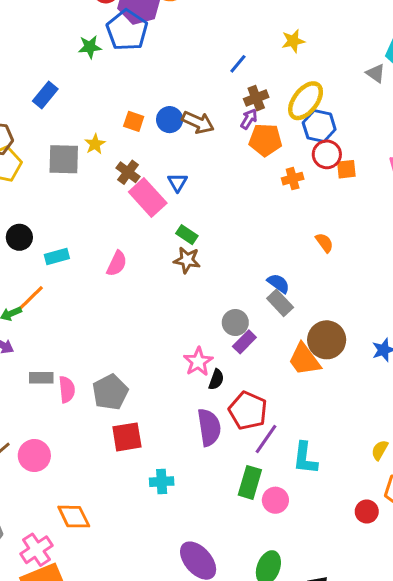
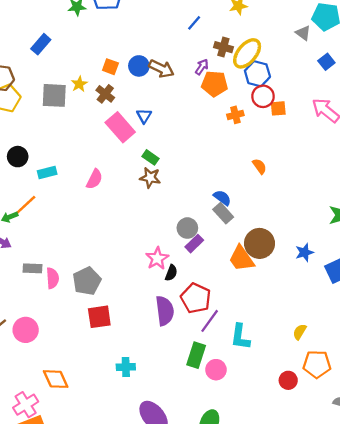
brown cross: (256, 98) -> (223, 47), moved, turned 36
brown cross: (128, 172) -> (105, 94), moved
cyan cross: (162, 482) -> (126, 367), moved

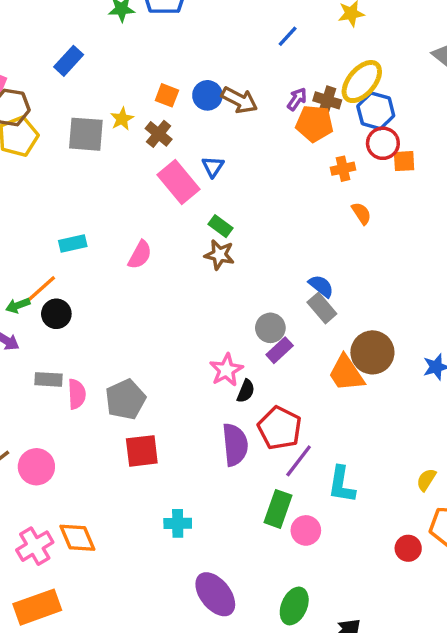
brown cross: (223, 47) -> (327, 100), moved
black circle: (18, 157) -> (56, 314), moved
orange semicircle: (260, 166) -> (361, 213), moved
pink cross: (26, 405) -> (35, 546), moved

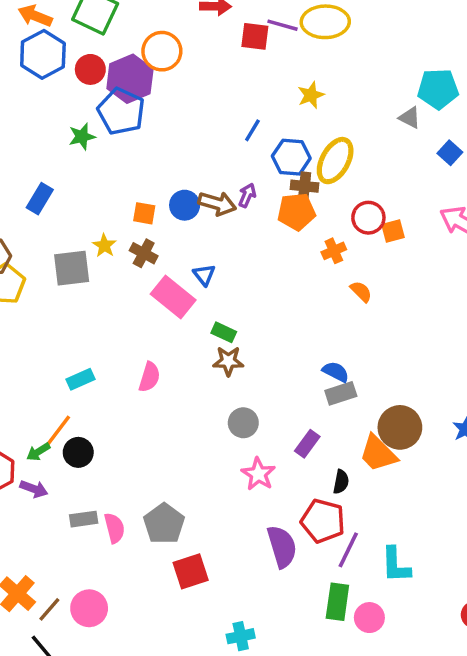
purple arrow: (297, 99) -> (247, 195), moved
blue hexagon: (376, 111) -> (291, 157), moved
gray rectangle: (322, 308) -> (341, 393), turned -56
gray circle: (270, 328) -> (243, 423), moved
black semicircle: (246, 391) -> (341, 482), moved

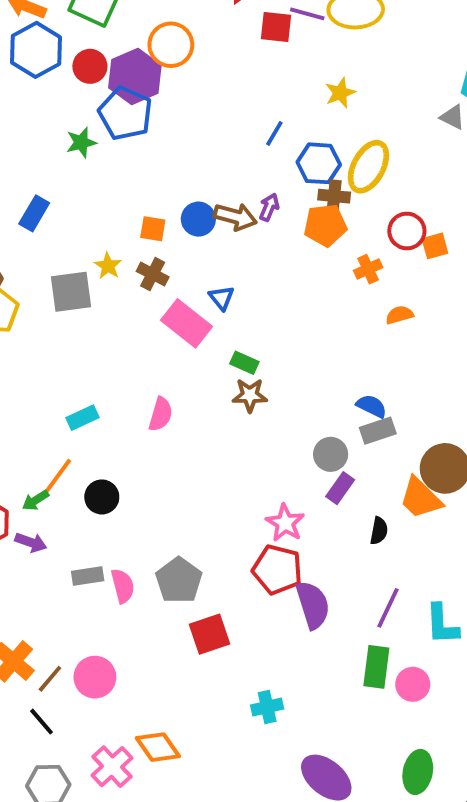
orange semicircle: (361, 292) -> (399, 315), turned -60
gray circle: (243, 423) -> (331, 454), moved
black circle: (78, 452) -> (102, 497), moved
red pentagon: (323, 521) -> (277, 570), moved

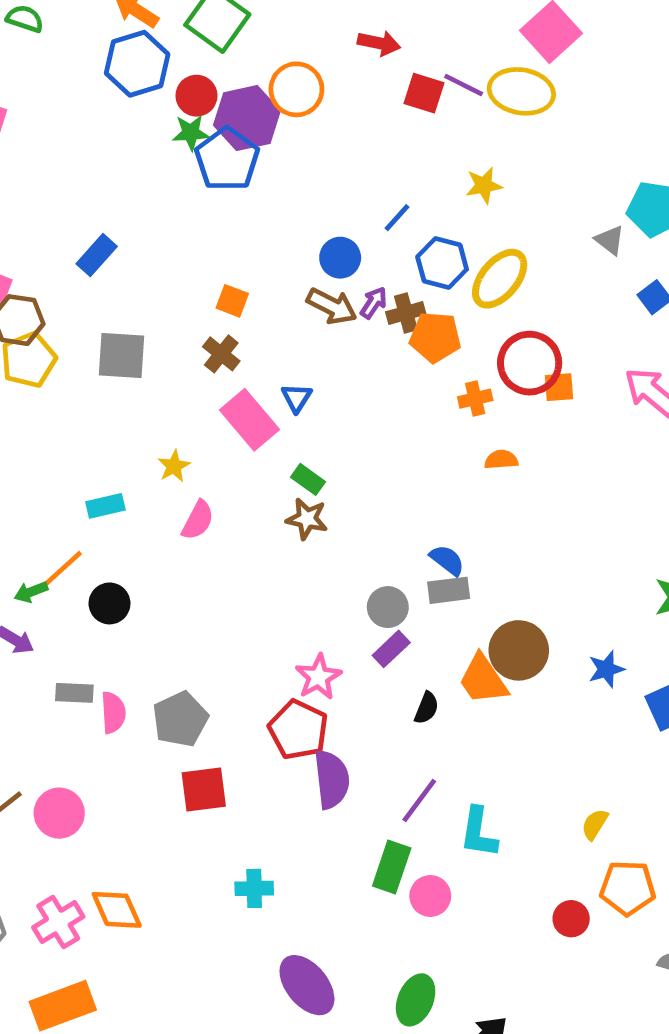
green star: (81, 143) -> (191, 133), moved
brown cross: (334, 196) -> (406, 313), moved, turned -32
blue circle: (198, 219) -> (340, 258), moved
red circle: (407, 231) -> (530, 363), size x1.4
yellow star: (108, 266) -> (174, 466), moved

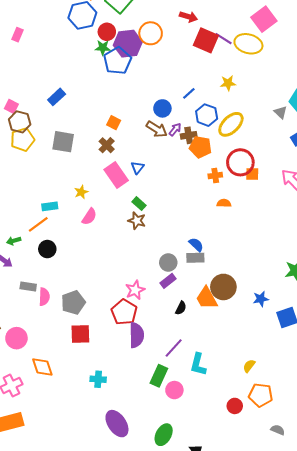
red square: (424, 93) -> (206, 40), size x1.4
orange line: (62, 570) -> (38, 224), moved
orange diamond: (117, 910) -> (42, 367), moved

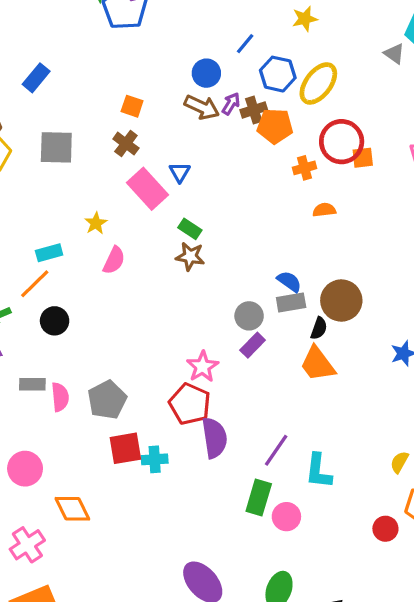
brown circle: (223, 287) -> (341, 301), moved
black semicircle: (181, 308) -> (319, 328), moved
cyan cross: (98, 379) -> (155, 459), moved

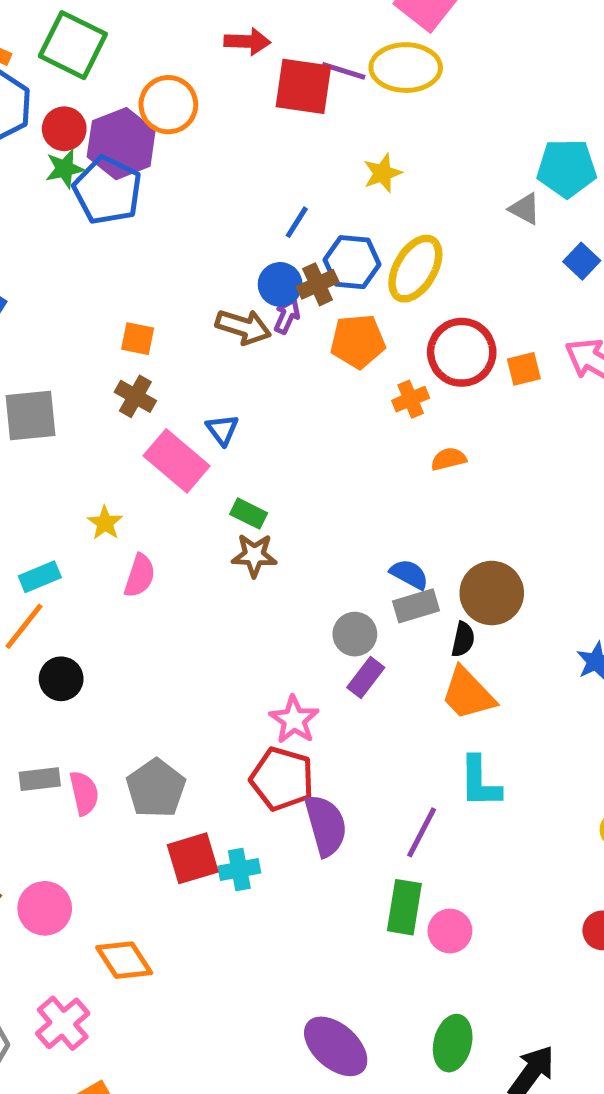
blue circle: (206, 73) -> (280, 284), moved
brown cross: (254, 110) -> (318, 284), moved
orange square: (363, 158) -> (524, 369), moved
cyan L-shape: (318, 471) -> (480, 782), moved

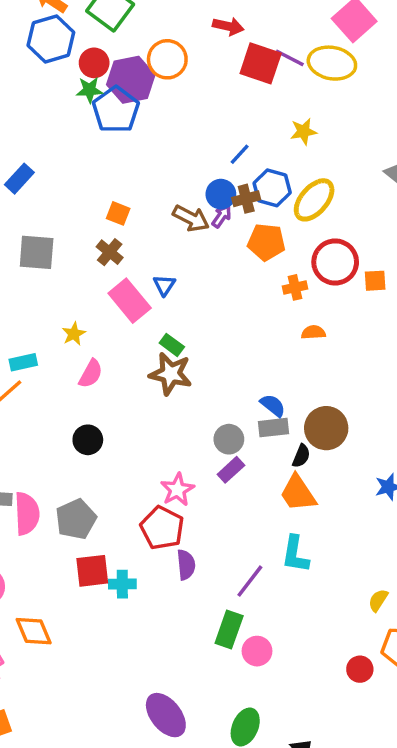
brown star: (254, 555) -> (171, 374), size x1.4
black circle: (61, 679) -> (88, 440), moved
pink semicircle: (84, 793) -> (27, 514), size x1.4
purple semicircle: (326, 825) -> (186, 565), size x0.7

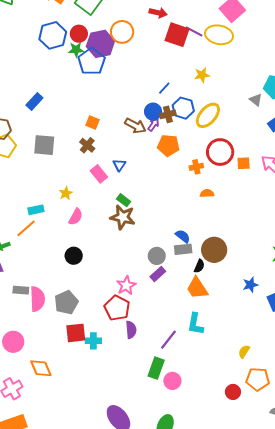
blue hexagon: (51, 39) -> (53, 35), moved
orange pentagon: (266, 242) -> (168, 145), moved
pink rectangle: (130, 301) -> (99, 174), size x0.7

